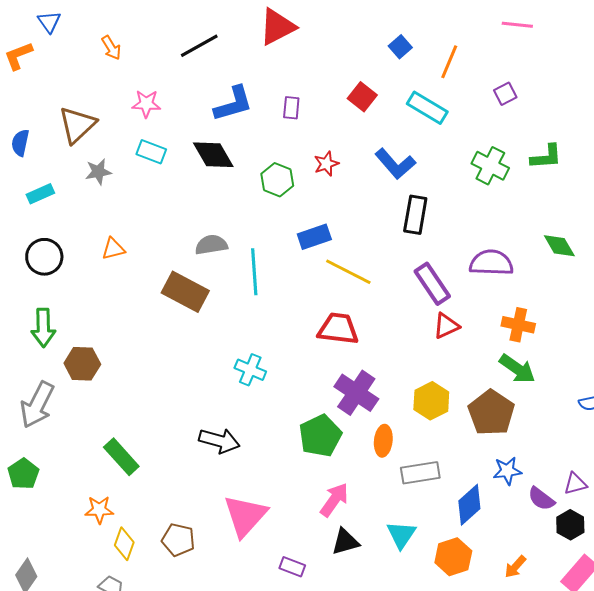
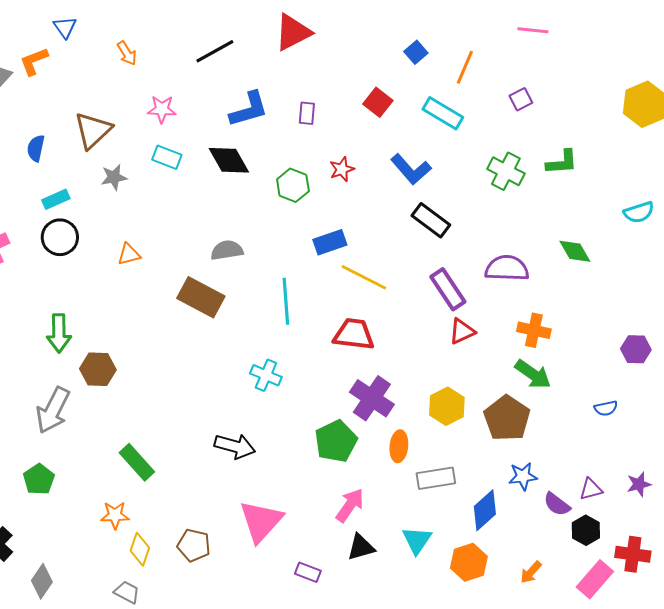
black rectangle: (415, 215) -> (431, 220), turned -63
black circle: (44, 257) -> (60, 237), moved
cyan line: (254, 272) -> (286, 301), moved

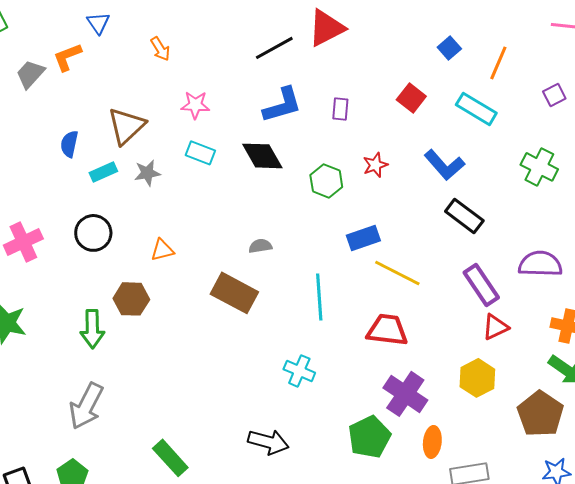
black line: (215, 51) -> (274, 48), moved
cyan rectangle: (56, 199) -> (103, 172), moved
gray semicircle: (227, 250) -> (260, 246), size x0.7
brown hexagon: (98, 369) -> (131, 299), moved
yellow hexagon: (447, 406) -> (477, 378), moved

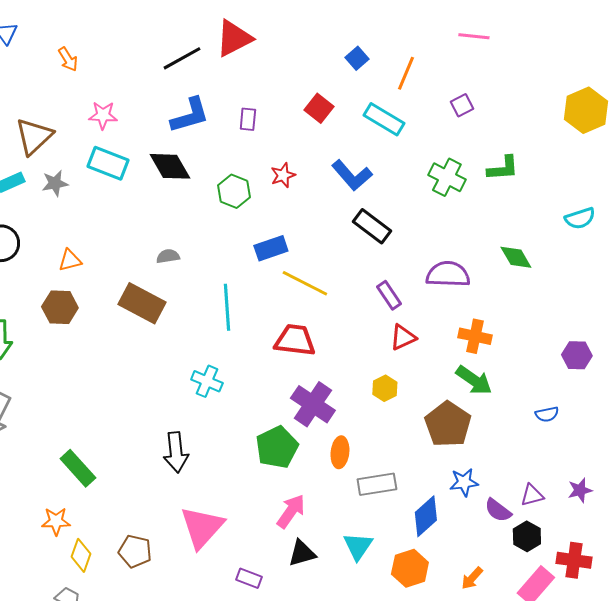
cyan rectangle: (200, 153) -> (108, 163), size x1.4
purple rectangle: (481, 285) -> (389, 295), size x0.7
brown hexagon: (131, 299) -> (60, 307), moved
yellow hexagon: (477, 378) -> (385, 388), size x0.7
black arrow: (268, 442) -> (176, 452), turned 69

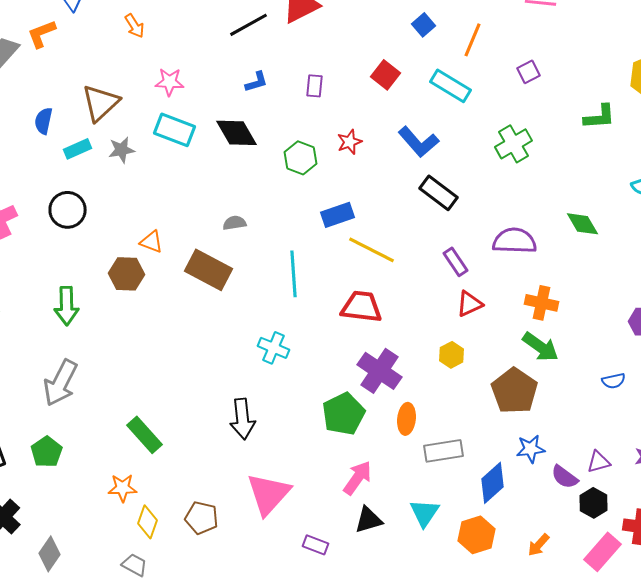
blue L-shape: (190, 115) -> (256, 82), size x0.6
green L-shape: (503, 168) -> (600, 117), moved
green cross: (447, 177) -> (514, 144), turned 33
orange triangle: (70, 260) -> (152, 242), moved, turned 35

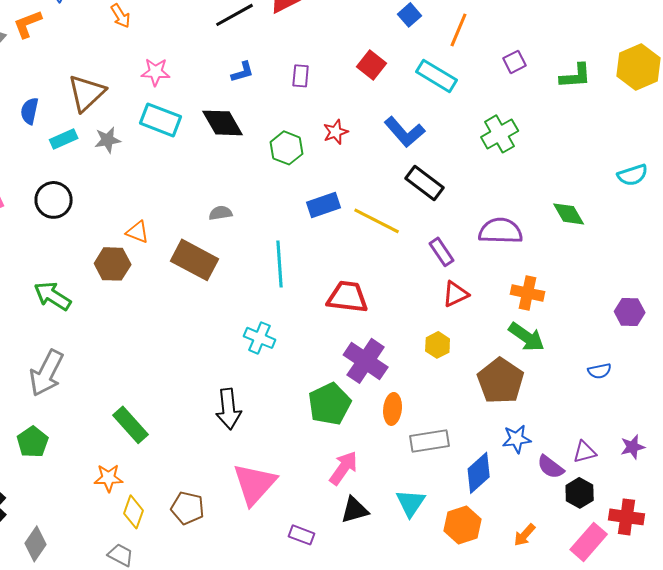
green L-shape: (600, 117) -> (576, 76), moved
yellow line: (372, 250) -> (377, 221), moved
green arrow: (66, 306) -> (53, 296), turned 123

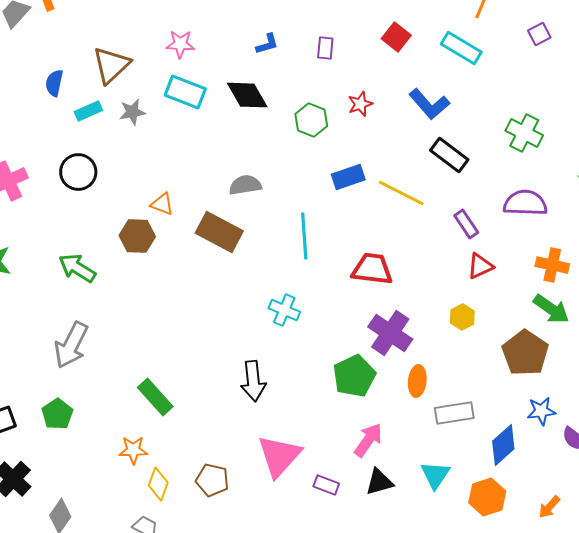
green cross: (500, 134) -> (524, 133), moved, turned -33
gray semicircle: (221, 213) -> (245, 185), size x1.4
purple rectangle: (302, 535) -> (326, 485), moved

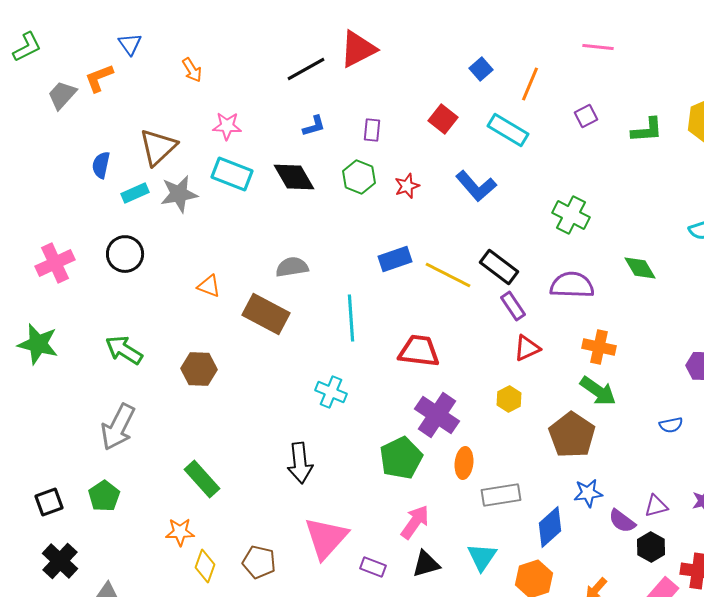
gray star: (132, 112) -> (179, 194), size x1.4
green hexagon: (311, 120) -> (359, 177), moved
black rectangle: (449, 155) -> (499, 267), moved
brown hexagon: (137, 236) -> (199, 369), moved

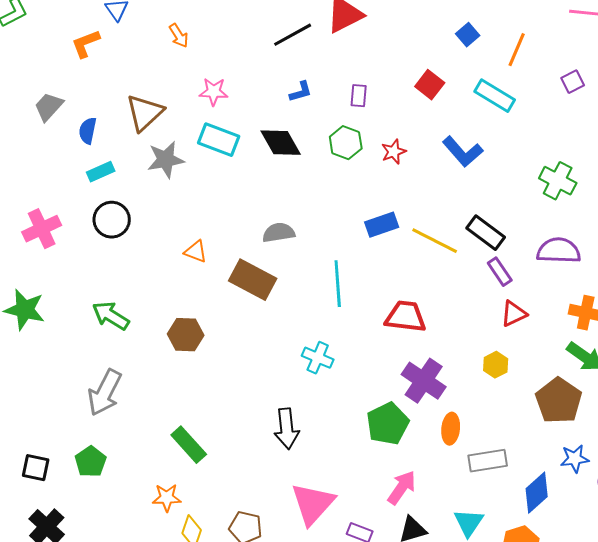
gray trapezoid: (62, 95) -> (49, 107), moved
cyan rectangle: (135, 193) -> (101, 172), moved
black square: (49, 502) -> (36, 468), turned 32

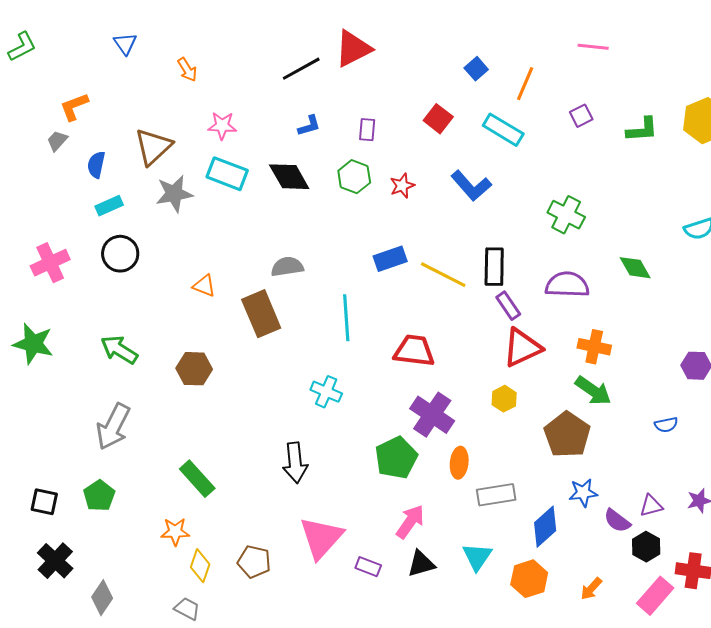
orange L-shape: (86, 44) -> (74, 107), moved
gray trapezoid: (49, 107) -> (57, 141), size x0.7
black rectangle: (486, 233) -> (494, 267), turned 54
brown rectangle: (253, 280) -> (261, 314), turned 39
red triangle: (514, 314) -> (522, 348), size x1.5

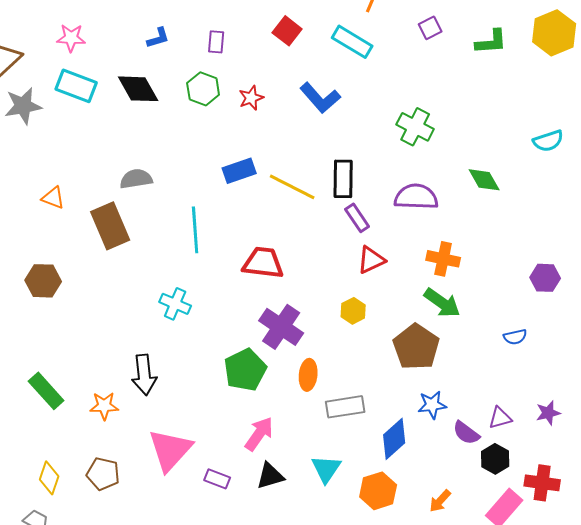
red triangle: (522, 348) -> (371, 260), size x0.7
orange star: (175, 532) -> (104, 406), moved

